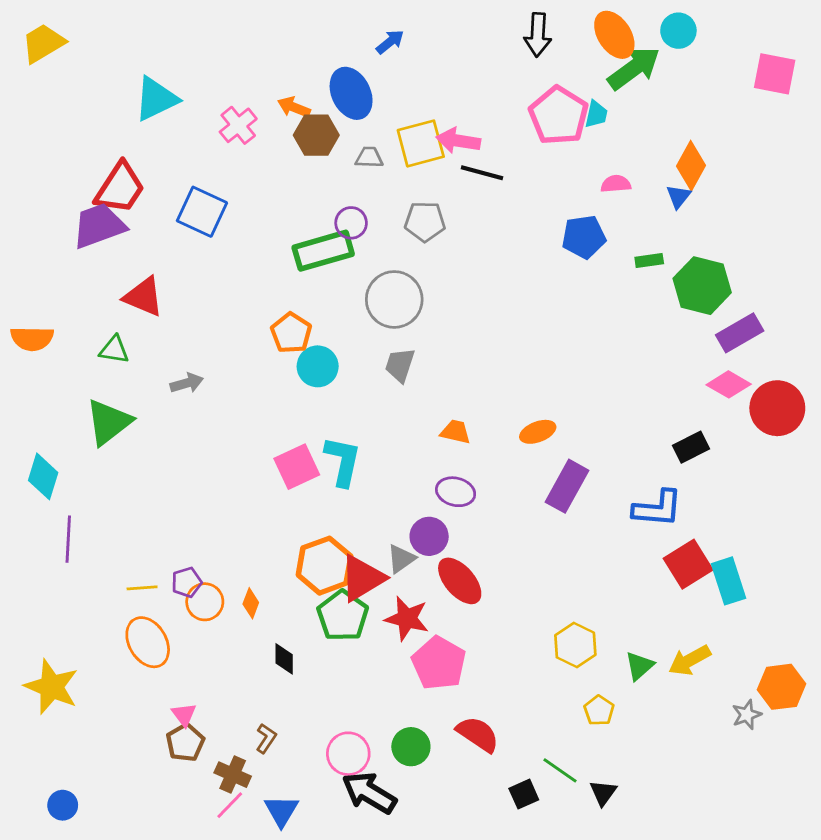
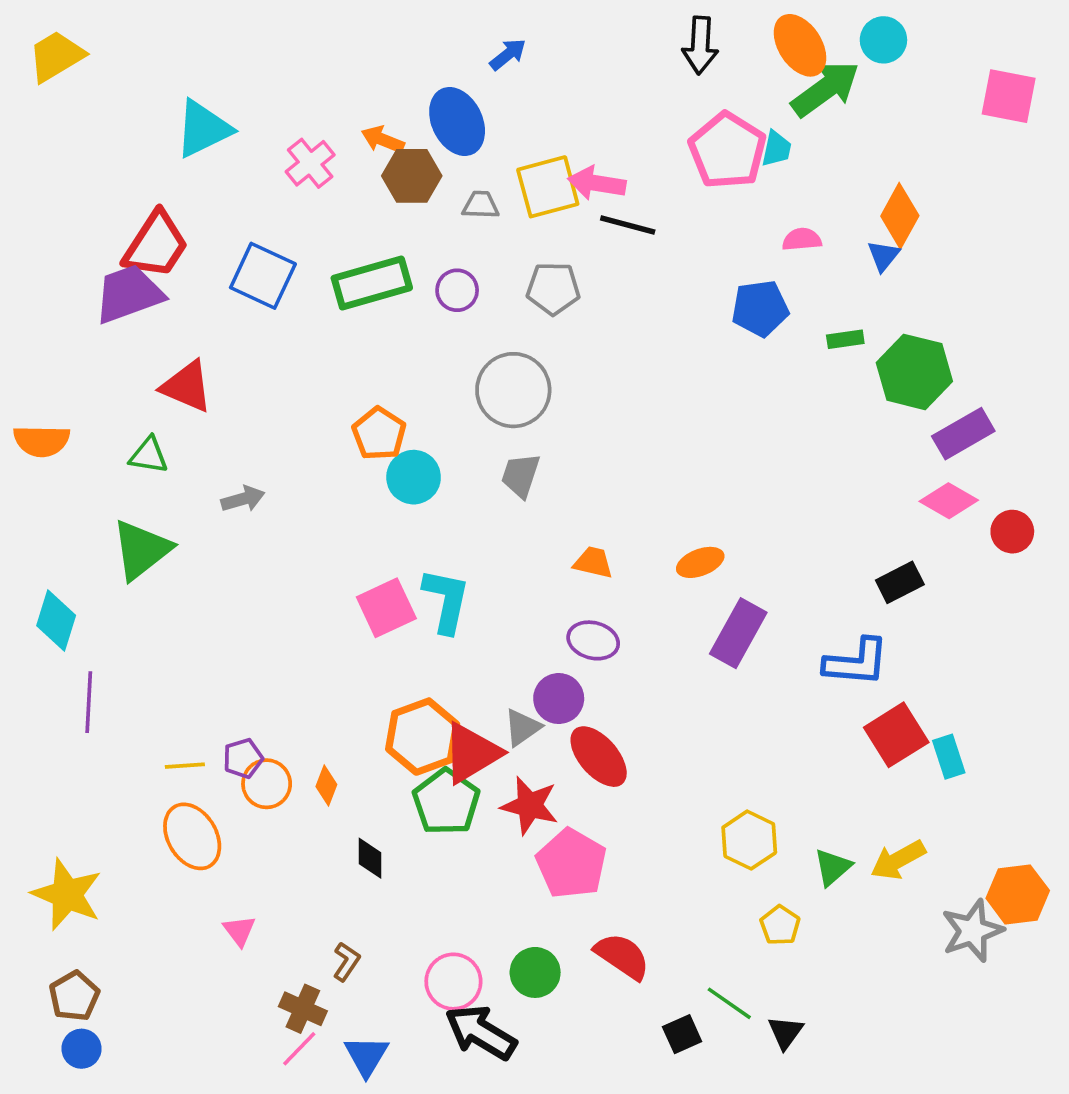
green rectangle: (323, 251) -> (372, 283), moved
red circle: (777, 408) -> (1012, 532), size x0.6
cyan rectangle: (729, 581) -> (949, 757), size x0.7
gray star: (747, 715) -> (972, 931), size x1.6
brown pentagon: (185, 743) -> (74, 996), moved

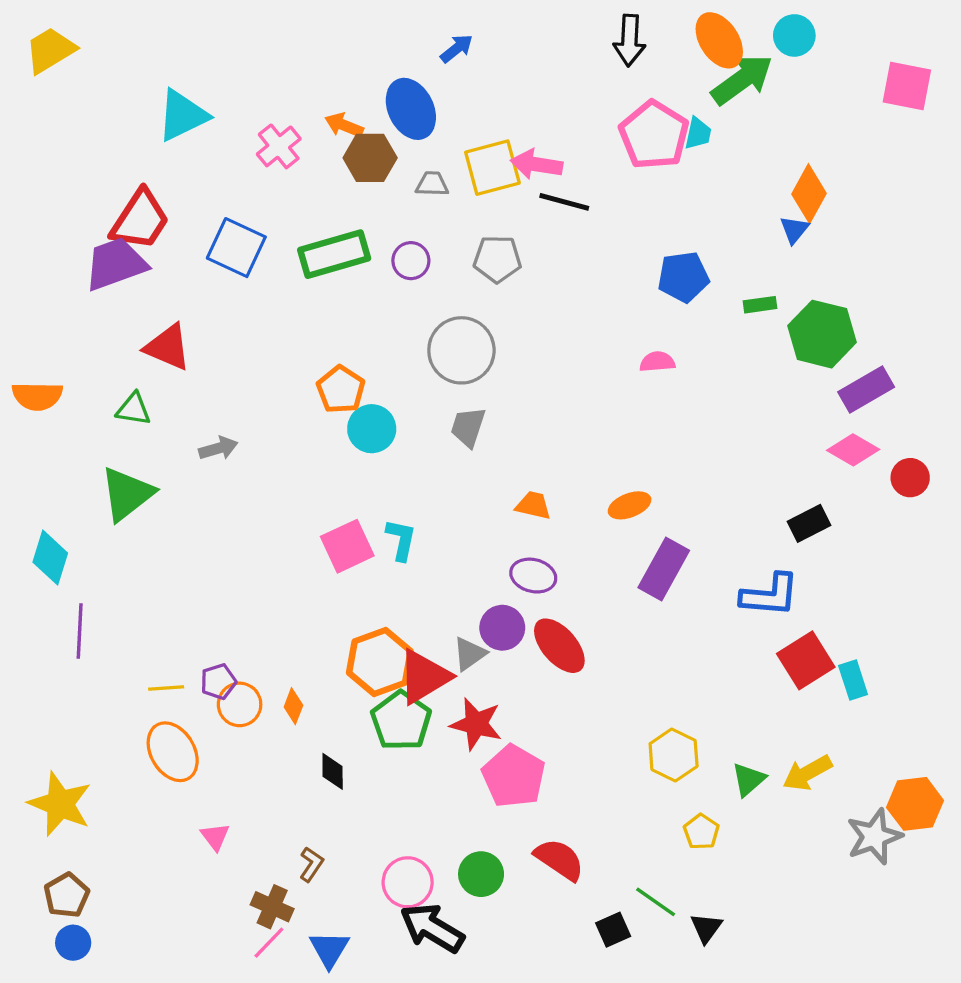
pink semicircle: (802, 239) -> (657, 362), moved
cyan L-shape: (446, 601) -> (401, 540), size x0.7
red ellipse: (599, 757) -> (559, 646), moved

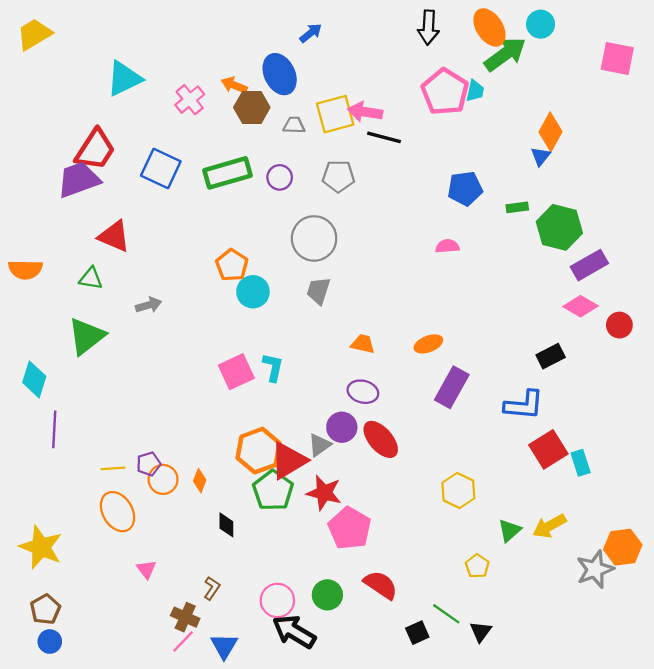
yellow hexagon: (674, 755) -> (458, 491), moved

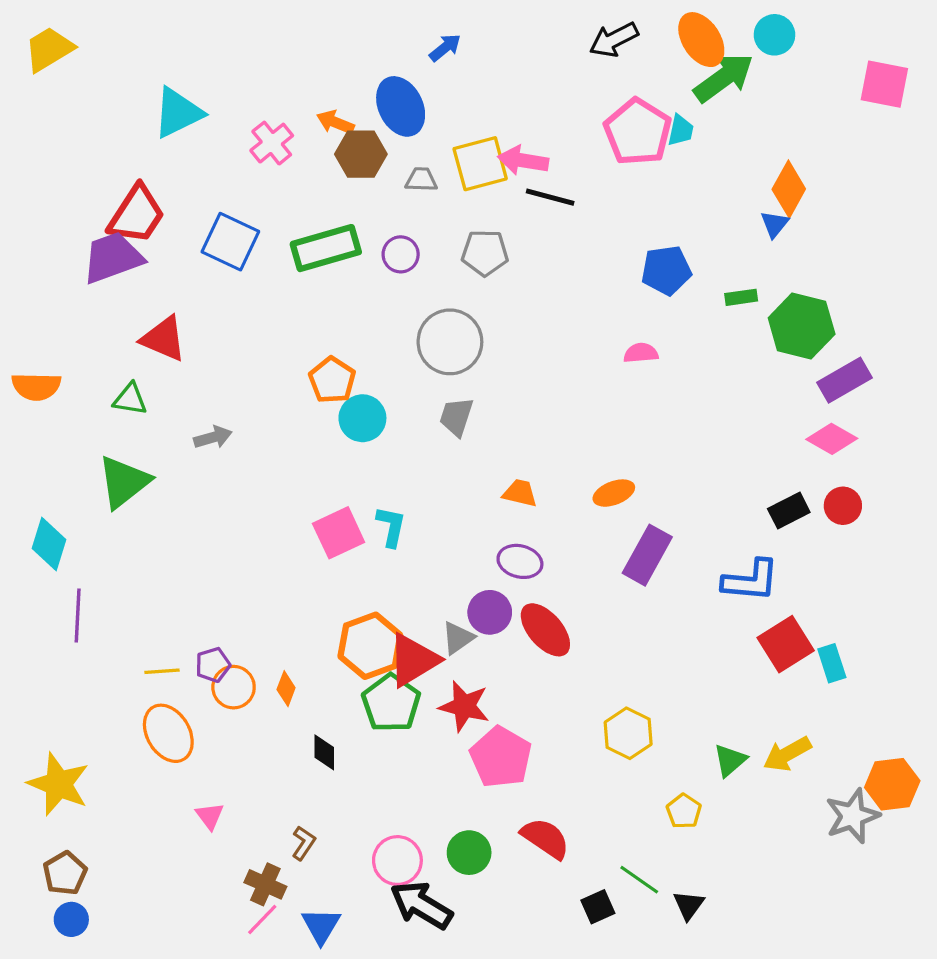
black arrow: (428, 27) -> (614, 40), turned 60
red circle: (619, 325) -> (843, 506), moved
yellow hexagon: (458, 491) -> (628, 733), moved

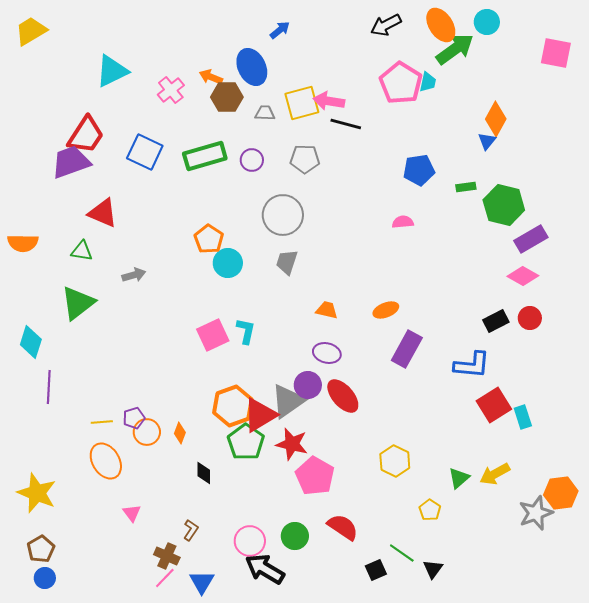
gray triangle: (458, 638) -> (288, 401), size x1.6

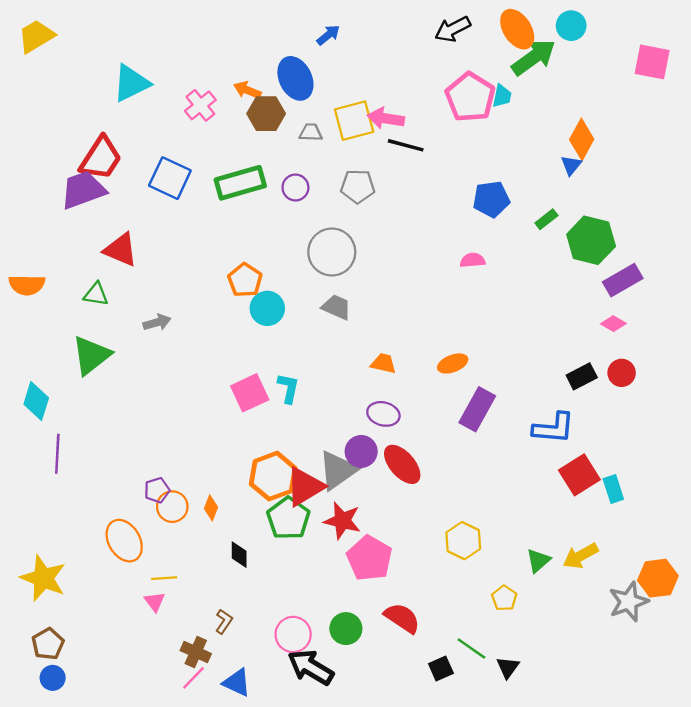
green rectangle: (466, 187) -> (546, 219), turned -30
gray trapezoid: (287, 262) -> (337, 307), turned 96
pink diamond: (523, 276) -> (613, 324), size x0.7
yellow line: (102, 422) -> (164, 578), moved
blue triangle: (202, 582) -> (237, 683), turned -36

